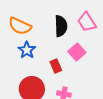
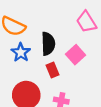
black semicircle: (61, 26) -> (48, 44), moved

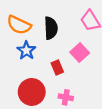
black semicircle: (48, 44) -> (51, 28), moved

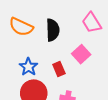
blue star: (26, 50) -> (28, 67), moved

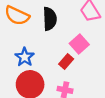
red rectangle: (59, 69) -> (66, 61), moved, turned 64

